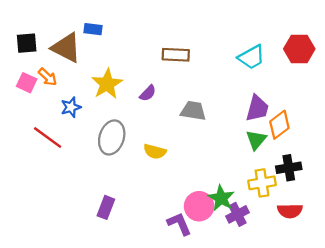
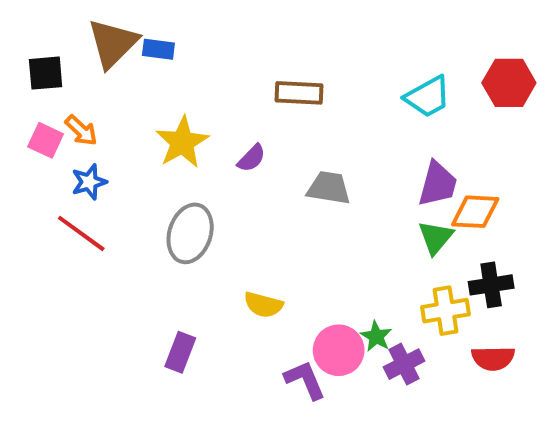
brown triangle: (66, 48) -> (113, 43), moved, turned 48
blue star: (71, 107) -> (89, 182), moved
orange diamond: (279, 125) -> (475, 212), turned 40
yellow semicircle: (155, 151) -> (263, 305), moved
green star: (221, 198) -> (376, 336), size x0.7

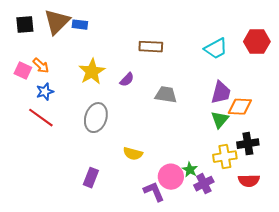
black square: (46, 73) -> (25, 25), moved

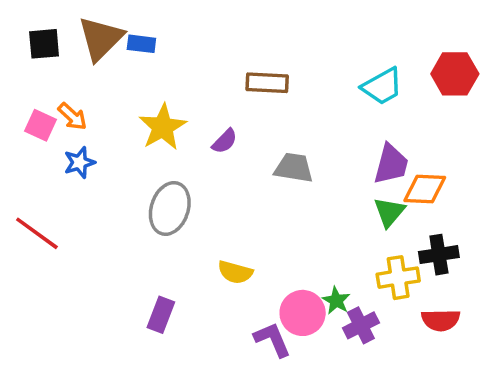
red line: (41, 118) -> (37, 233), moved

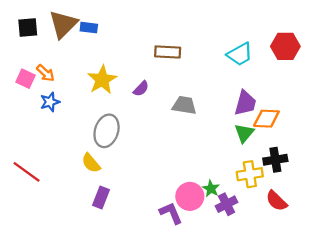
red line: (37, 233) -> (27, 172), moved
yellow semicircle: (235, 272) -> (91, 163), moved, turned 35
red semicircle: (441, 320) -> (276, 201), turned 45

